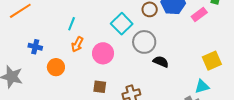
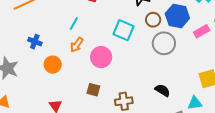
cyan square: (122, 24) -> (124, 30), turned -30
gray circle: (144, 42) -> (164, 43), moved
black semicircle: (161, 62) -> (162, 90), moved

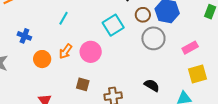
cyan square: (124, 30) -> (113, 25), turned 35
pink rectangle: (202, 31) -> (190, 48), moved
orange arrow: (77, 45) -> (66, 51), moved

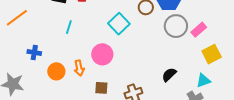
gray circle: (153, 38) -> (176, 26), moved
orange arrow: (66, 51) -> (79, 68), moved, turned -35
black semicircle: (152, 85) -> (169, 75), turned -63

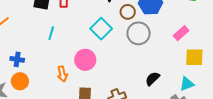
gray circle: (176, 26) -> (139, 33), moved
yellow square: (212, 54) -> (194, 57), turned 30
orange circle: (56, 71) -> (20, 81), moved

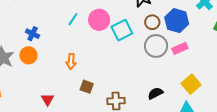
pink rectangle: (181, 33) -> (180, 48), moved
yellow square: (194, 57) -> (191, 84), moved, turned 30
pink circle: (85, 60) -> (99, 20), moved

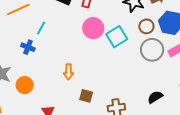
cyan line: (73, 19) -> (41, 28), moved
orange circle: (28, 55) -> (25, 85), moved

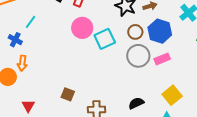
orange arrow: (69, 72) -> (22, 63), moved

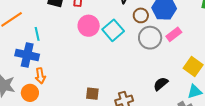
cyan line: (30, 22) -> (37, 34), turned -32
blue cross: (15, 40) -> (27, 55), size x1.6

